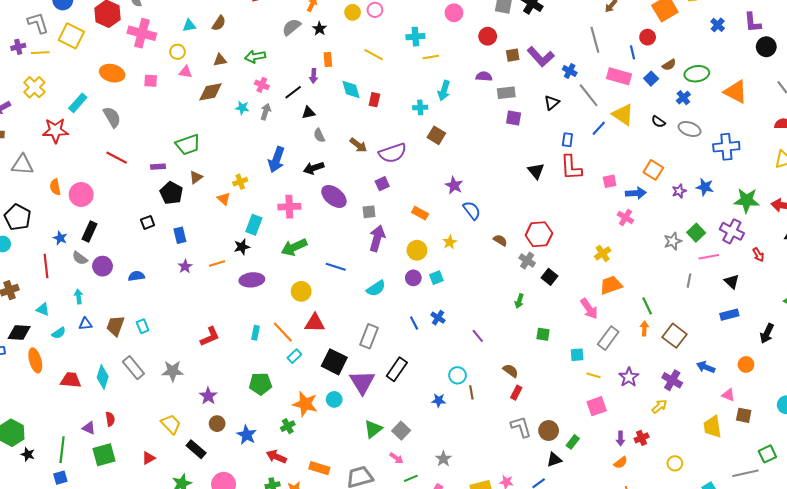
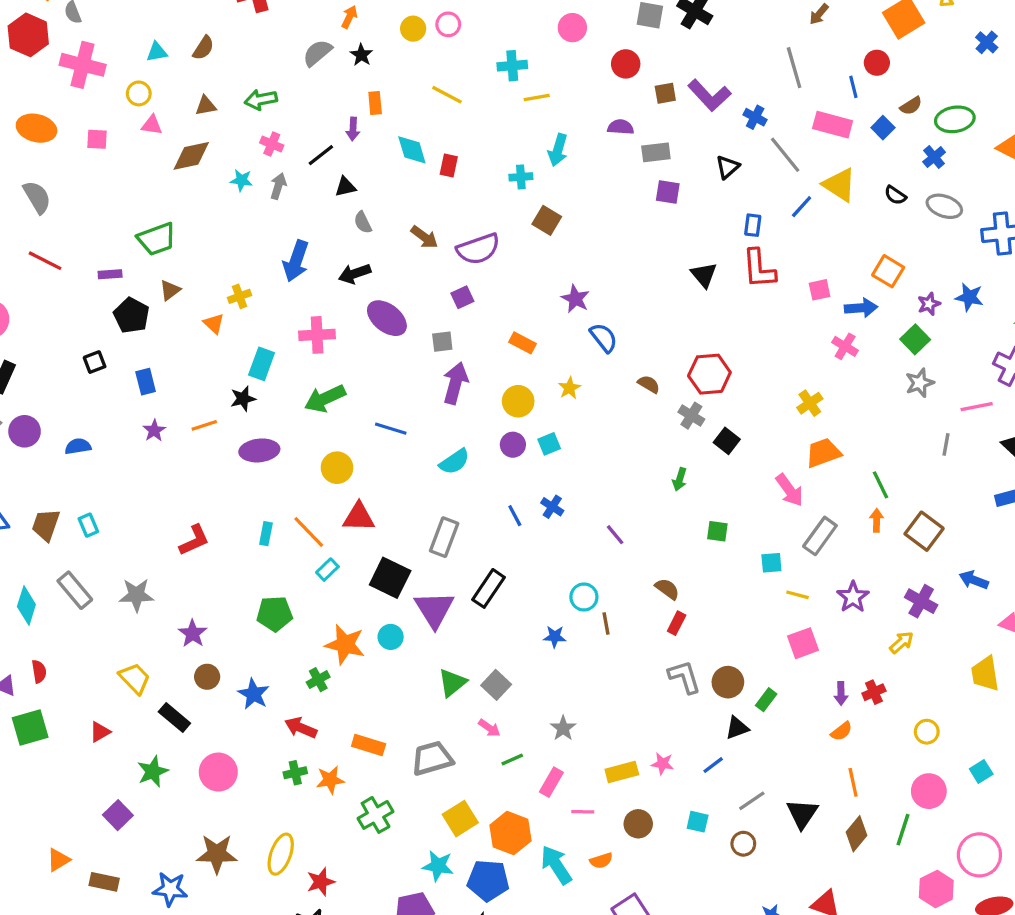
green square: (696, 233) -> (915, 339), moved

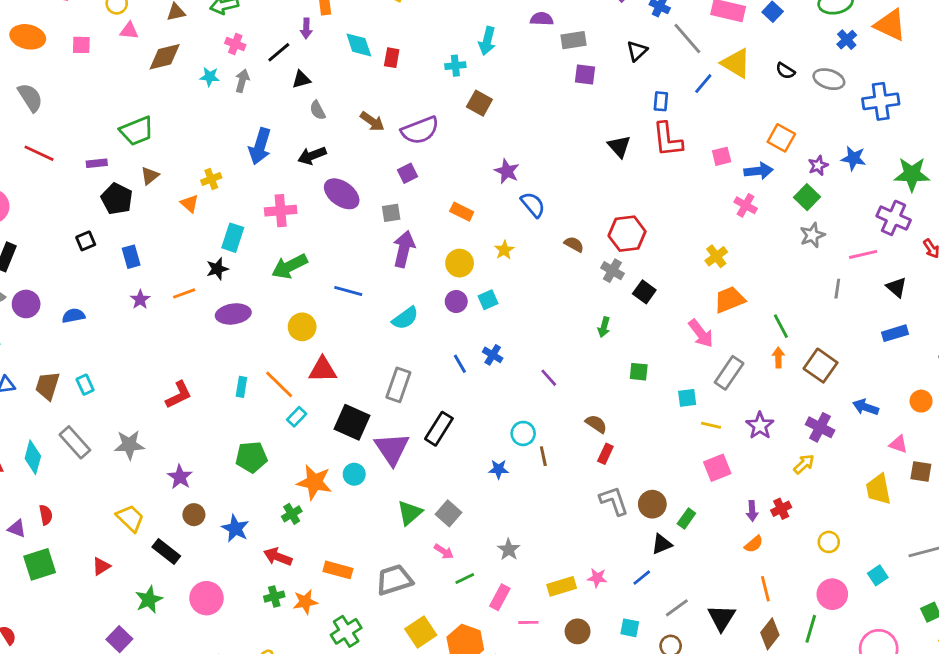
blue cross: (934, 157) -> (847, 40), moved

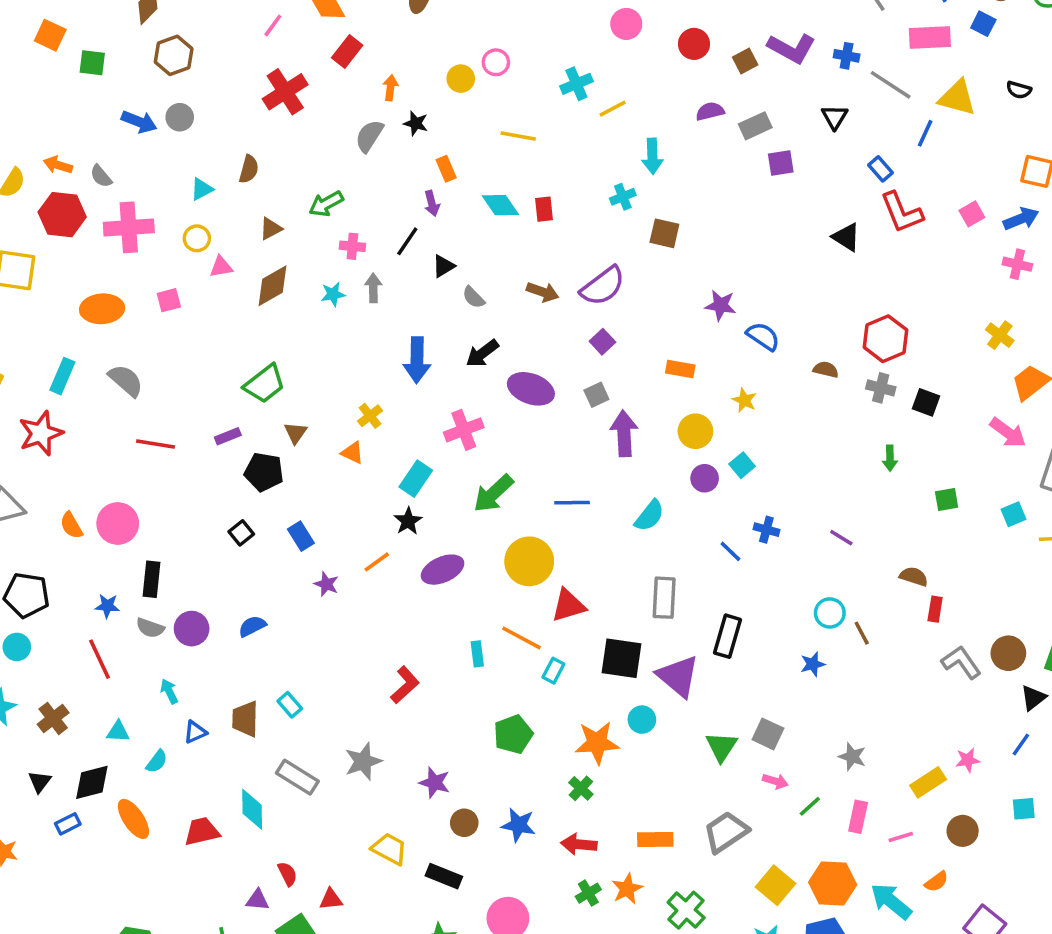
blue rectangle: (661, 101) -> (880, 169), turned -30
cyan rectangle: (233, 238) -> (416, 479), turned 32
yellow circle: (302, 327) -> (529, 561), size x1.4
red triangle: (101, 566) -> (331, 899), moved, turned 42

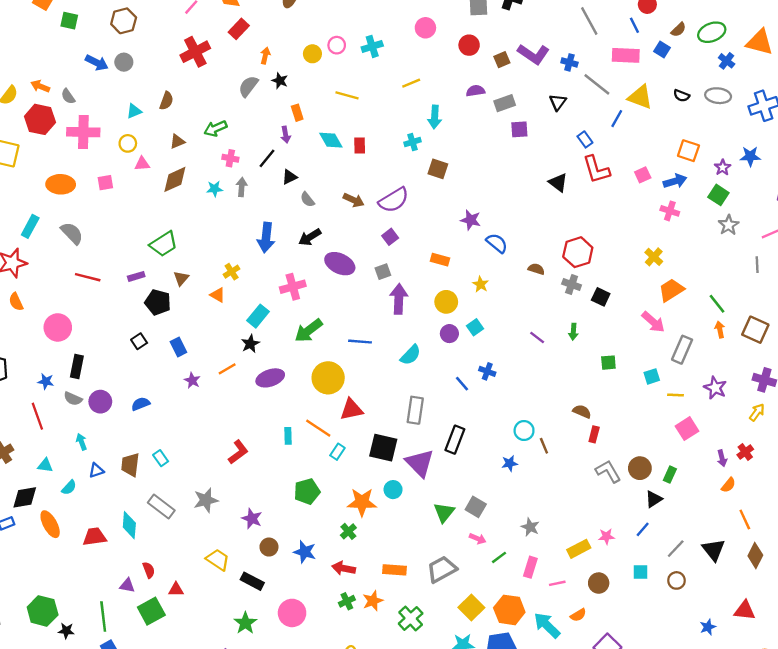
cyan cross: (576, 84) -> (372, 46), moved
orange semicircle: (71, 525) -> (16, 302), moved
purple line: (841, 538) -> (537, 338), moved

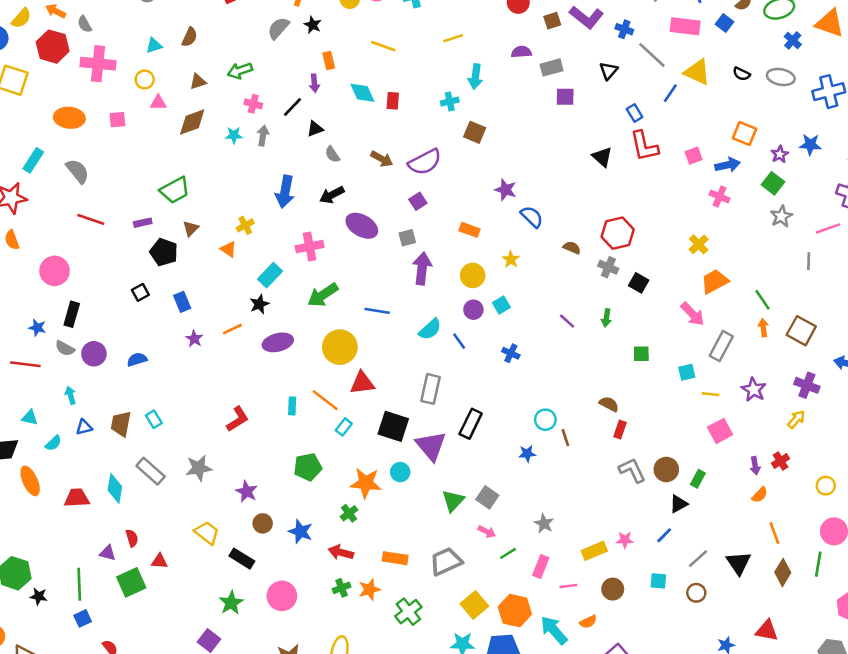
blue line: (462, 384) -> (459, 341), moved
red line: (37, 416) -> (25, 364), turned -68

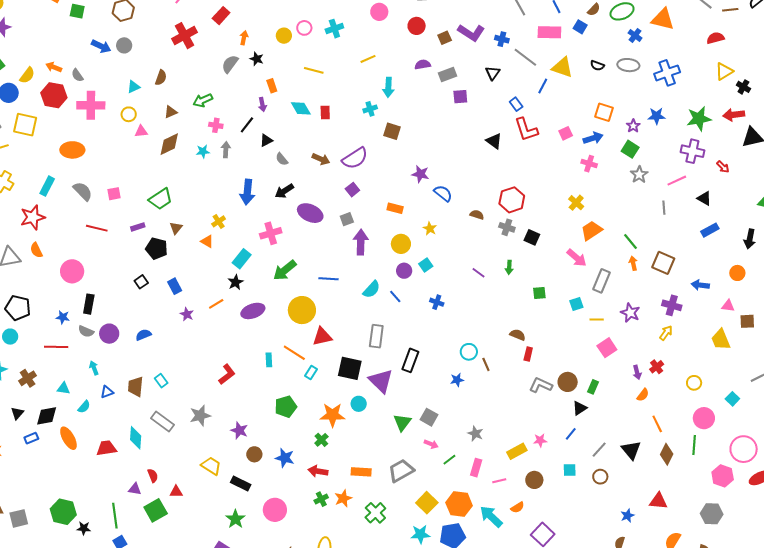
pink square: (117, 120) -> (114, 194), moved
gray L-shape: (632, 470) -> (541, 385), turned -35

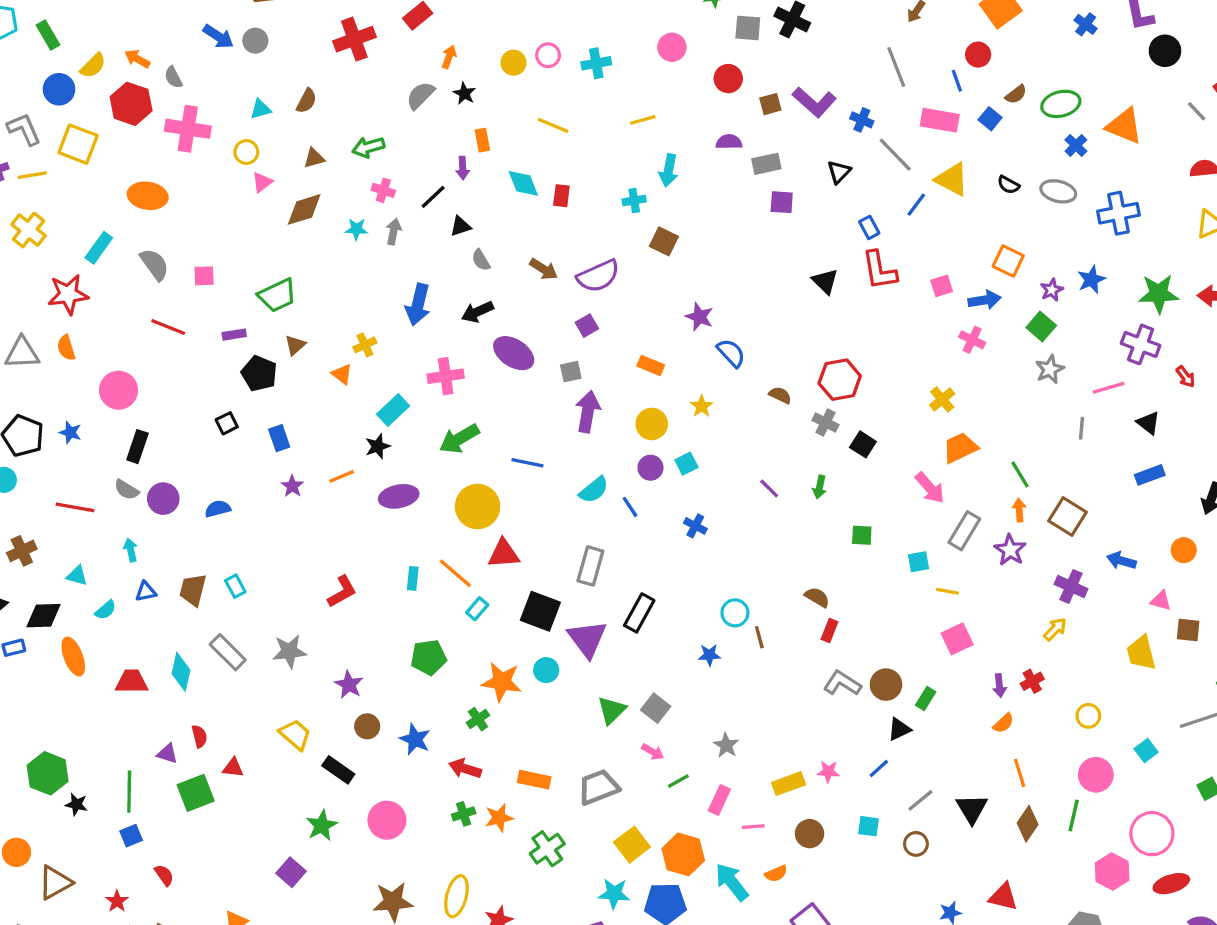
blue star: (657, 116) -> (1091, 280), turned -30
pink triangle: (141, 131) -> (262, 182), turned -40
purple star: (630, 313) -> (1010, 550), moved
blue star: (63, 317) -> (70, 432), moved

